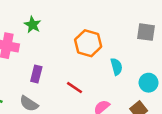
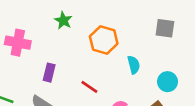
green star: (33, 25) -> (63, 20), moved

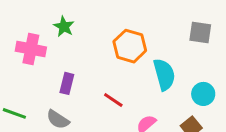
green star: (63, 20) -> (64, 27), moved
cyan semicircle: (134, 65) -> (164, 74), size x1.5

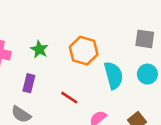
green star: (64, 27) -> (39, 49), moved
cyan circle: (203, 94) -> (147, 74), moved

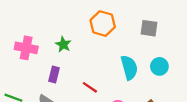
gray square: (145, 39) -> (149, 28), moved
orange hexagon: (84, 51) -> (103, 24), moved

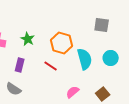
orange hexagon: (103, 24) -> (62, 43), moved
red line: (90, 87) -> (51, 66), moved

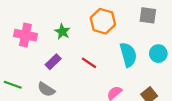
orange hexagon: (62, 43) -> (103, 21), moved
purple rectangle: (20, 65) -> (53, 62), turned 32

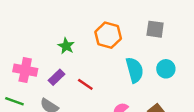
pink cross: (25, 35) -> (25, 70), moved
red line: (89, 63) -> (85, 84), moved

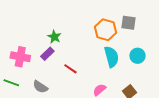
orange hexagon: (108, 35) -> (105, 30), moved
purple rectangle: (56, 77) -> (47, 54), moved

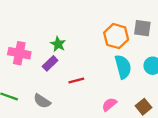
pink cross: (20, 57) -> (19, 53), moved
red line: (70, 69) -> (76, 80), turned -48

